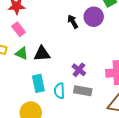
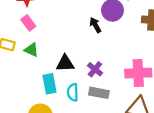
black arrow: (73, 22) -> (95, 25), moved
black triangle: (42, 54) -> (65, 63), moved

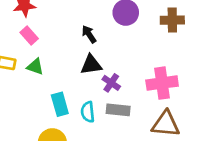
black arrow: (95, 25) -> (89, 34), moved
black triangle: (65, 63) -> (91, 65), moved

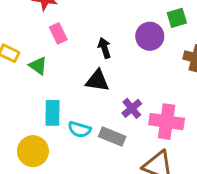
pink rectangle: (29, 36) -> (58, 33), moved
purple cross: (111, 83) -> (132, 108), moved
cyan semicircle: (88, 112) -> (79, 129), turned -84

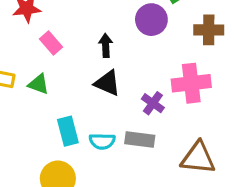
black arrow: (105, 48) -> (106, 45), turned 30
black triangle: (97, 81) -> (107, 83), turned 30
pink cross: (167, 122) -> (191, 83), moved

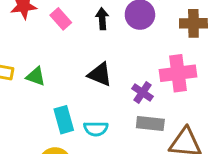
pink rectangle: (51, 43) -> (61, 19), moved
black arrow: (106, 45) -> (102, 19), moved
gray rectangle: (140, 139) -> (150, 124), moved

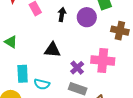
black triangle: (100, 74) -> (52, 50), turned -30

